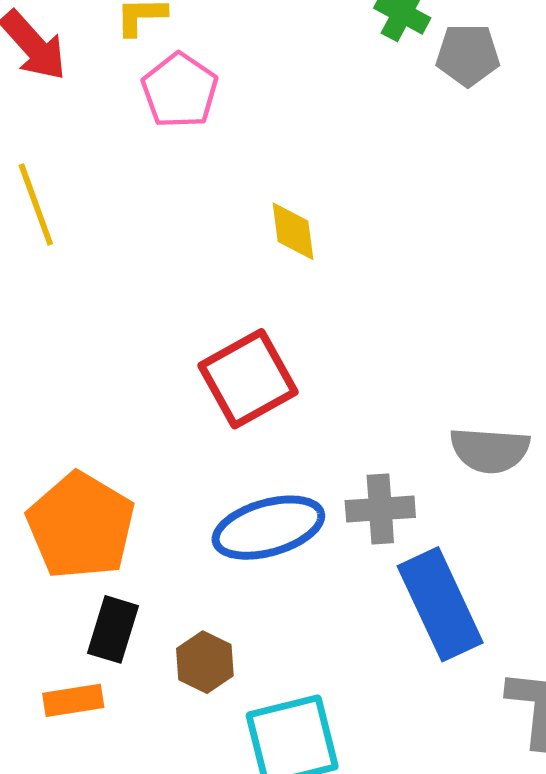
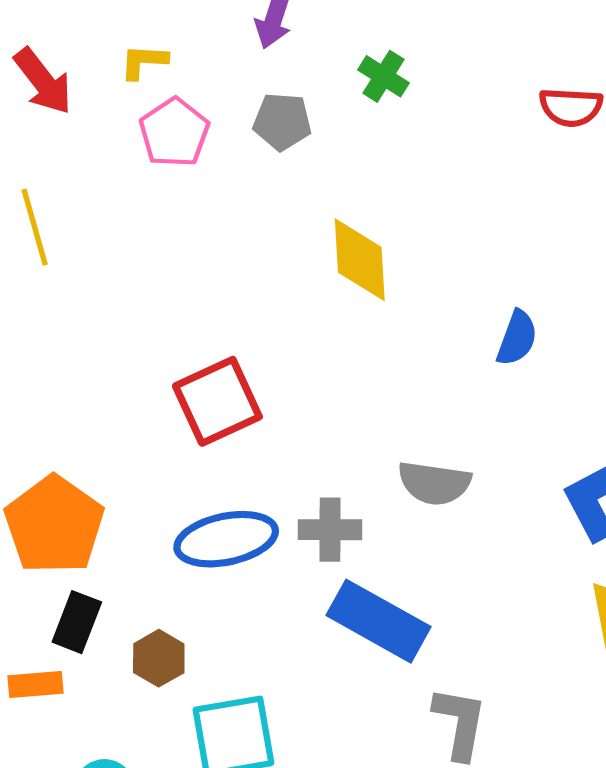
gray pentagon: (468, 55) -> (282, 122), moved
yellow diamond: (293, 231) -> (360, 260), moved, size x1.5
blue rectangle: (440, 604) -> (378, 621), turned -40

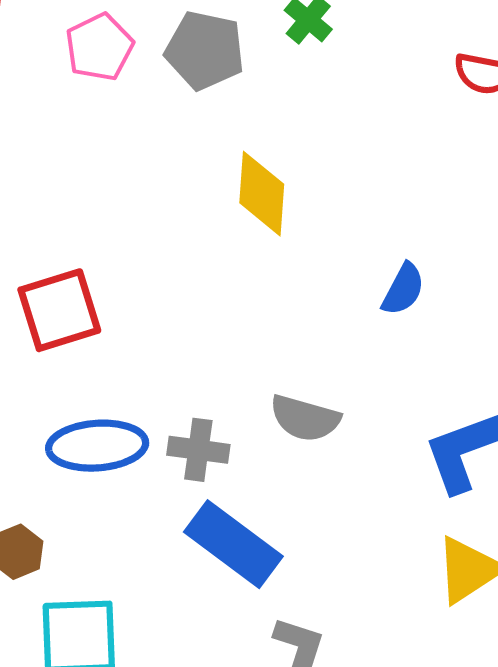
gray pentagon: (282, 122) -> (205, 50), size x1.4
red square: (217, 401) -> (59, 310), moved

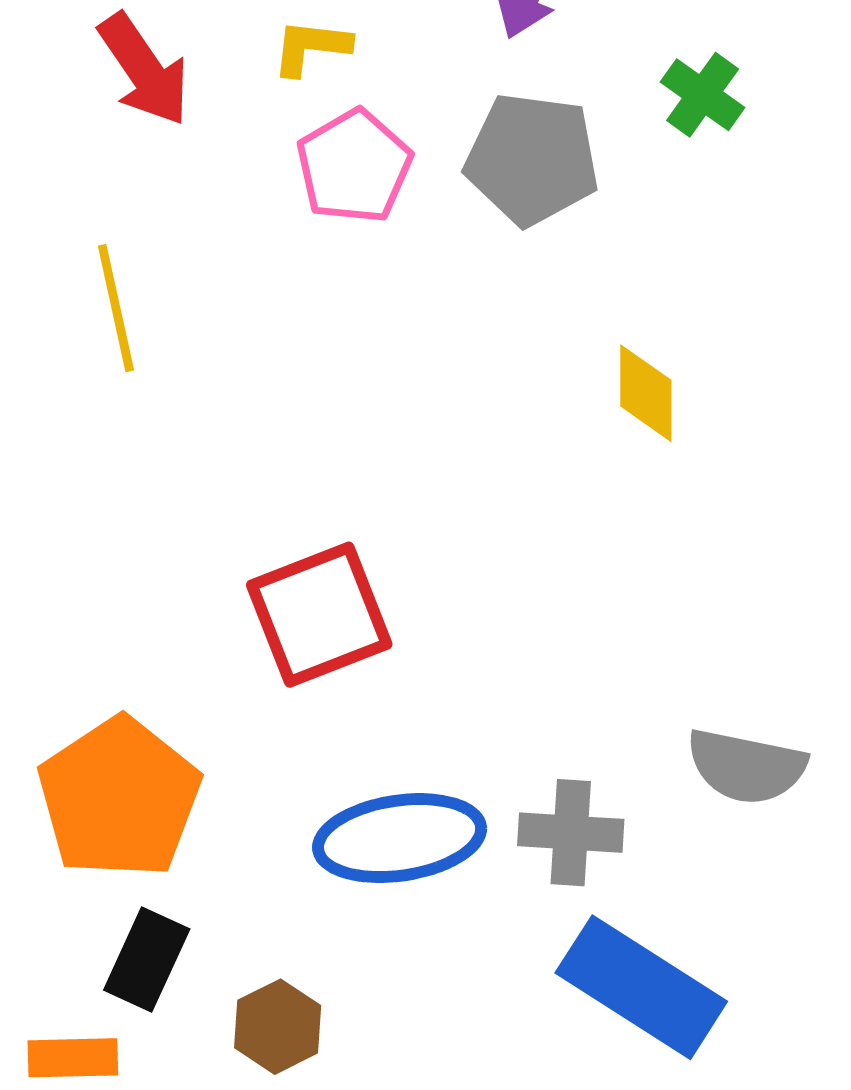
yellow diamond: (262, 194) -> (646, 393), size x0.7

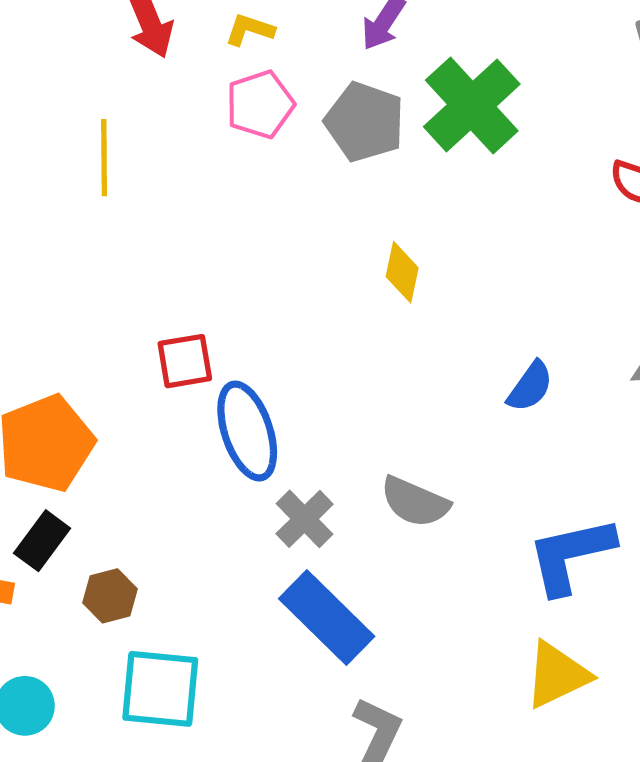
green cross: (703, 95) -> (472, 105), size x2.0
red square: (319, 615) -> (185, 361), size x0.7
gray cross: (571, 833) -> (305, 519), turned 30
blue ellipse: (400, 838) -> (247, 431), moved, turned 68

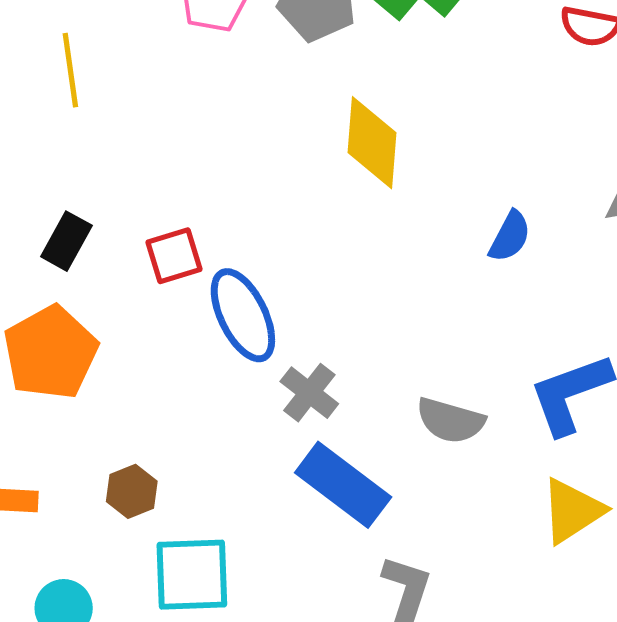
yellow diamond: (402, 272) -> (372, 143), size x1.6
gray semicircle: (415, 502) -> (450, 421), moved
black rectangle: (42, 541) -> (66, 241), moved

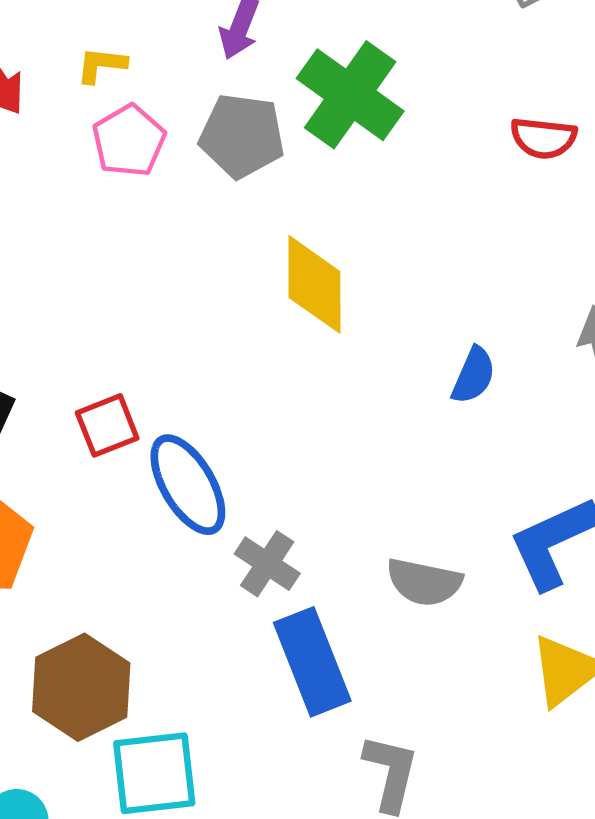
blue rectangle: (343, 485) -> (312, 662), turned 36
brown hexagon: (132, 491) -> (81, 687), size x1.8

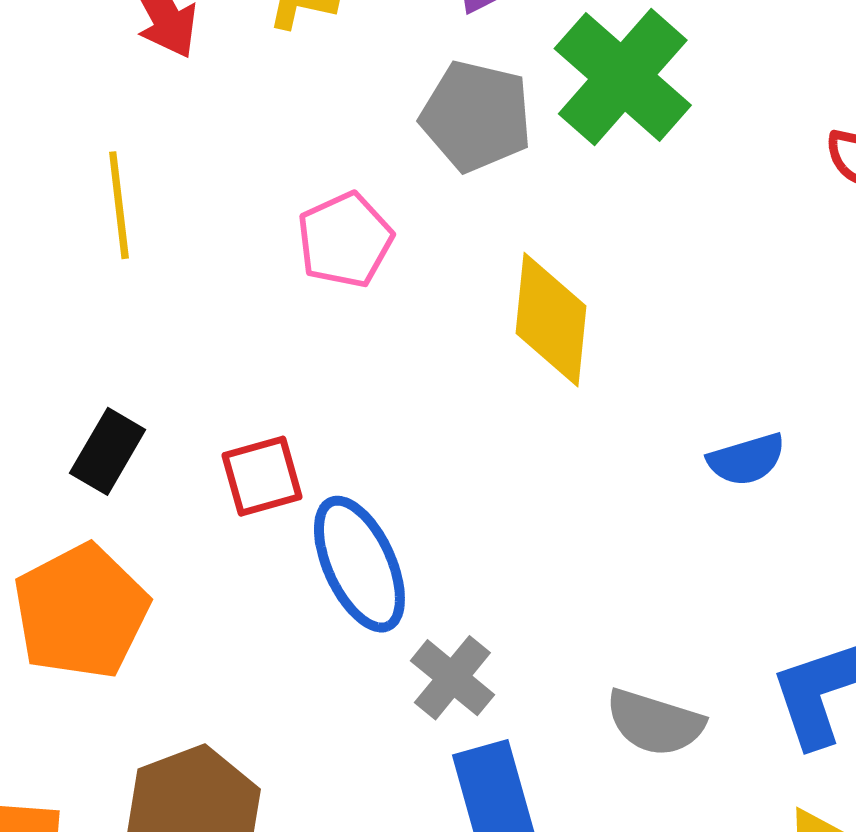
pink pentagon: (129, 141) -> (345, 240), moved
blue semicircle: (473, 375) -> (747, 459), turned 44

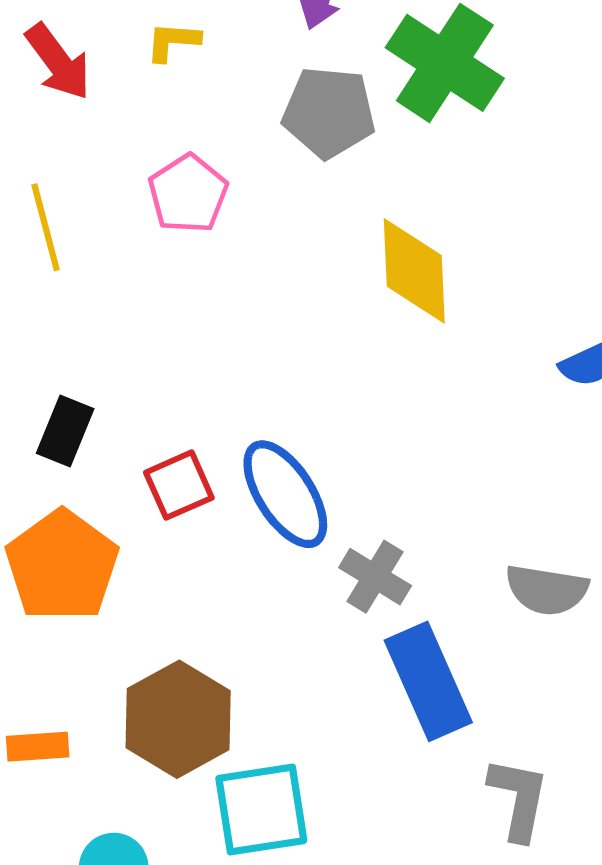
pink pentagon: (345, 240) -> (188, 194), moved
red square: (262, 476) -> (179, 485), moved

